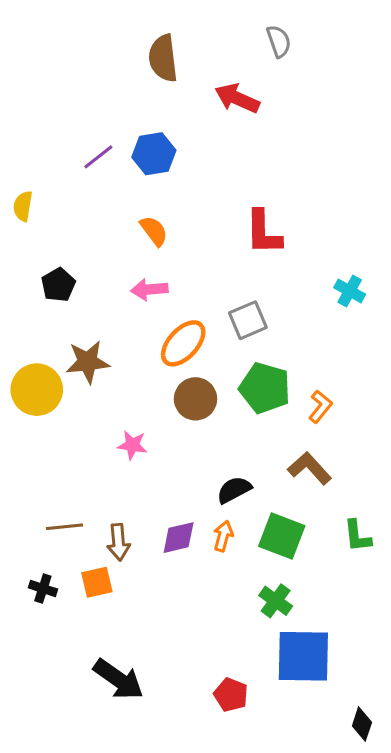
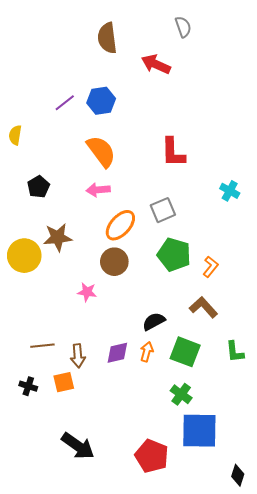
orange semicircle: (154, 231) -> (101, 151), size x1.6
brown circle: (196, 399) -> (114, 262), moved
red pentagon: (231, 695) -> (152, 456), size x1.5

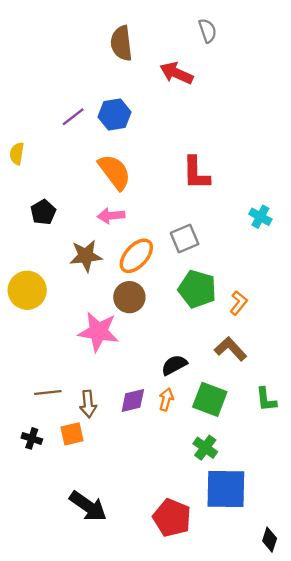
brown star: (58, 237) -> (86, 256), moved
pink star: (87, 292) -> (98, 332), size x1.8

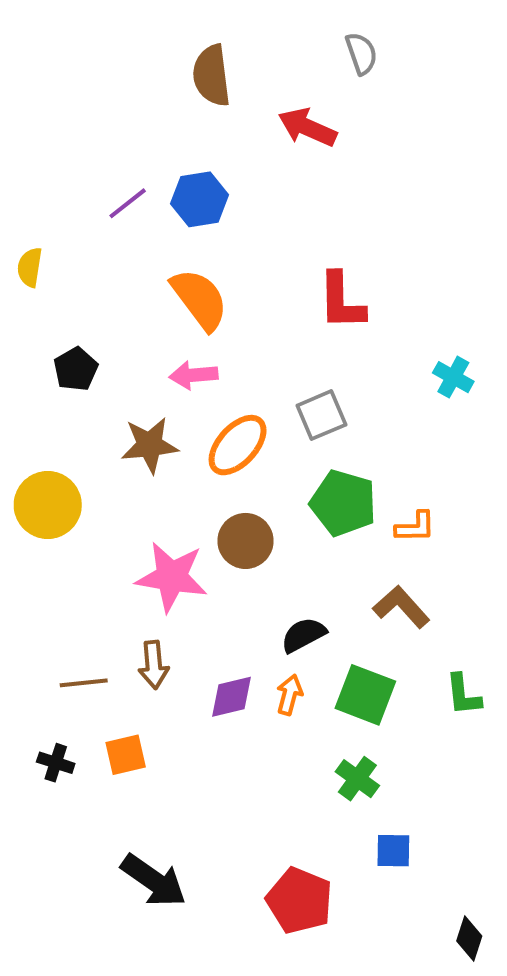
brown circle: (129, 297) -> (246, 541), moved
orange L-shape: (239, 303) -> (415, 527), turned 50
brown arrow: (88, 404) -> (154, 665), moved
blue square: (226, 489) -> (393, 851), size x0.5

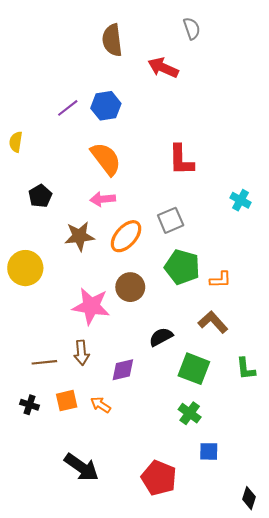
orange arrow: (289, 695) -> (101, 405), moved, turned -72

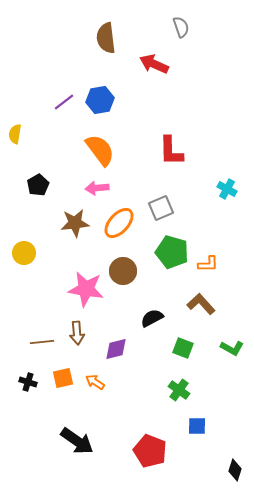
yellow circle: (25, 268) -> (24, 253), size x0.7
green square: (194, 369) -> (183, 348), size x0.7
green L-shape: (246, 369) -> (232, 348), turned -55

